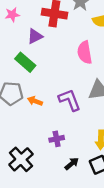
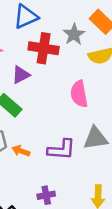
purple L-shape: (70, 100) -> (61, 150), turned 115

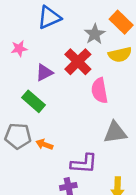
red cross: (44, 48) -> (78, 62), moved, turned 36
purple L-shape: (61, 150) -> (84, 164), moved

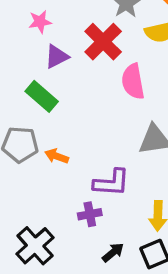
pink star: (19, 49) -> (40, 22), moved

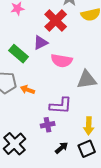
purple triangle: (57, 57) -> (41, 43), moved
pink semicircle: (133, 81) -> (62, 61), moved, turned -70

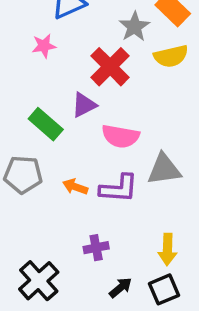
orange arrow: (28, 90) -> (75, 187), moved
purple L-shape: (61, 106) -> (119, 188), moved

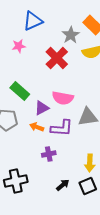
purple triangle: (84, 105) -> (42, 108), moved
purple cross: (96, 248) -> (49, 154), moved
black cross: (39, 281) -> (16, 181), turned 30

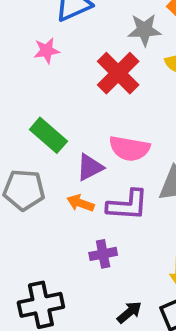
gray star: (71, 35) -> (144, 30), turned 30

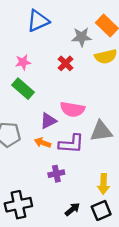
pink star: (47, 51) -> (23, 62), moved
red cross: (118, 73) -> (66, 63), size x0.6
green rectangle: (48, 135) -> (23, 89), moved

